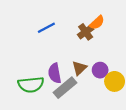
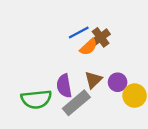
orange semicircle: (97, 23) -> (88, 47), moved
blue line: (46, 28) -> (79, 32), moved

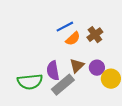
brown cross: (101, 37) -> (95, 35), moved

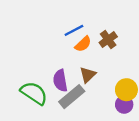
purple circle: (97, 68) -> (124, 105), moved
green semicircle: (30, 82) -> (34, 93), turned -140

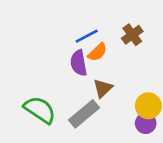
brown cross: (108, 40) -> (132, 35), moved
purple semicircle: (60, 81) -> (79, 63), moved

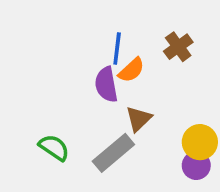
blue line: (87, 36) -> (117, 48), turned -55
green semicircle: (40, 110) -> (54, 147), size x0.7

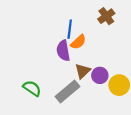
brown cross: (178, 47) -> (106, 16), moved
purple circle: (196, 165) -> (100, 75), moved

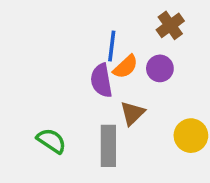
purple circle: (100, 75) -> (160, 68), moved
gray rectangle: (68, 92) -> (108, 146), turned -50

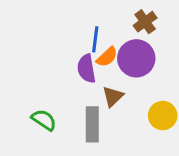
purple circle: (160, 68) -> (136, 58), size x1.6

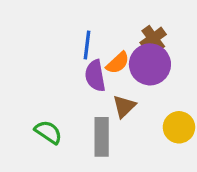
brown cross: (145, 22) -> (153, 39), moved
blue line: (95, 39) -> (87, 45), moved

